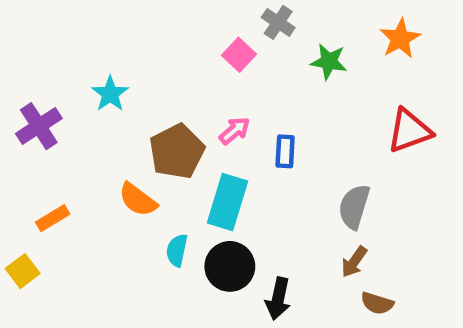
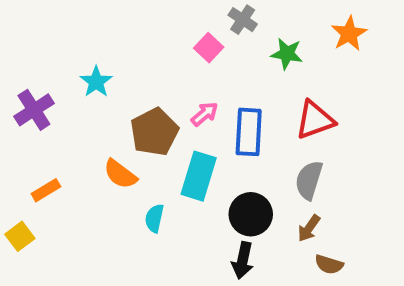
red triangle: (409, 131) -> (315, 120), moved
blue rectangle: (285, 151) -> (249, 132), size x1.6
black circle: (230, 266) -> (251, 214), moved

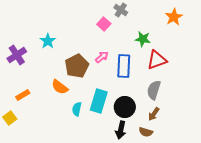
green star: (287, 54) -> (143, 39), moved
cyan rectangle: (199, 176) -> (99, 101), moved
brown semicircle: (329, 264) -> (146, 132), moved

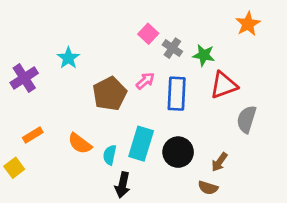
gray cross: (121, 10) -> (172, 48), moved
orange semicircle: (60, 87) -> (80, 144), moved
gray semicircle: (154, 90) -> (246, 119), moved
black arrow: (121, 130) -> (123, 185), moved

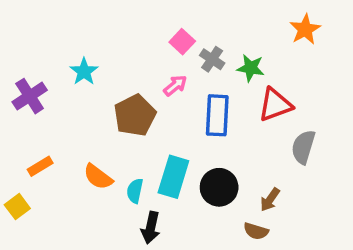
pink arrow: (145, 81) -> (175, 86), moved

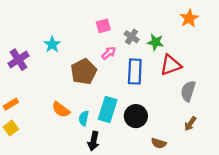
pink square: (182, 42) -> (103, 26), moved, turned 32
orange rectangle: (40, 166) -> (11, 104), moved
brown arrow: (270, 200) -> (190, 124), moved

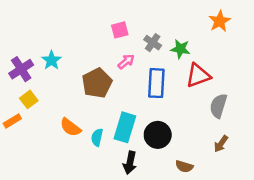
cyan star: (52, 44) -> (51, 60), moved
yellow square: (11, 128) -> (29, 99), moved
black arrow: (93, 141) -> (130, 163), moved

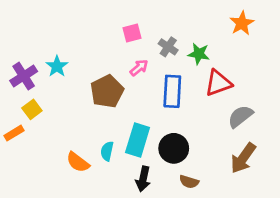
gray semicircle: (218, 106) -> (240, 116), turned 35
orange semicircle: (70, 127) -> (78, 162), moved
brown arrow: (221, 144) -> (243, 158), size x1.6
brown semicircle: (184, 166) -> (189, 182), moved

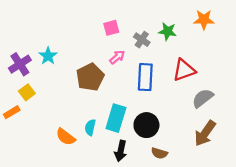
orange star: (242, 23) -> (204, 20), turned 30
green star: (199, 54) -> (168, 31), moved

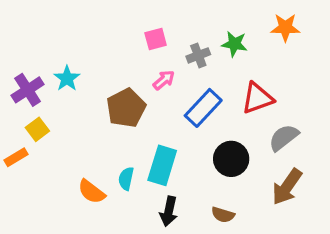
gray cross: (142, 40) -> (198, 55), turned 35
blue rectangle: (145, 77) -> (203, 108), turned 40
black circle: (146, 125) -> (231, 159), moved

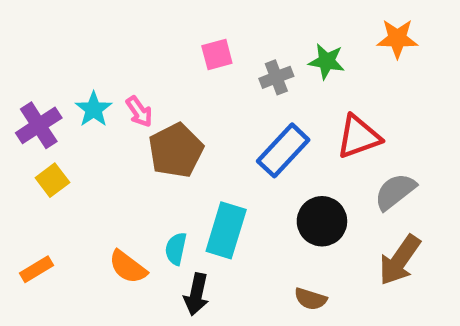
pink arrow: (164, 80) -> (139, 112), moved, turned 95
orange rectangle: (16, 157) -> (36, 269), moved
black arrow: (169, 211) -> (196, 294), moved

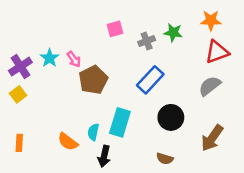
red triangle: (359, 137) -> (217, 52), moved
yellow square: (52, 180) -> (18, 94), moved
gray semicircle: (395, 192) -> (210, 86), moved
orange rectangle: (36, 269) -> (19, 143), turned -56

